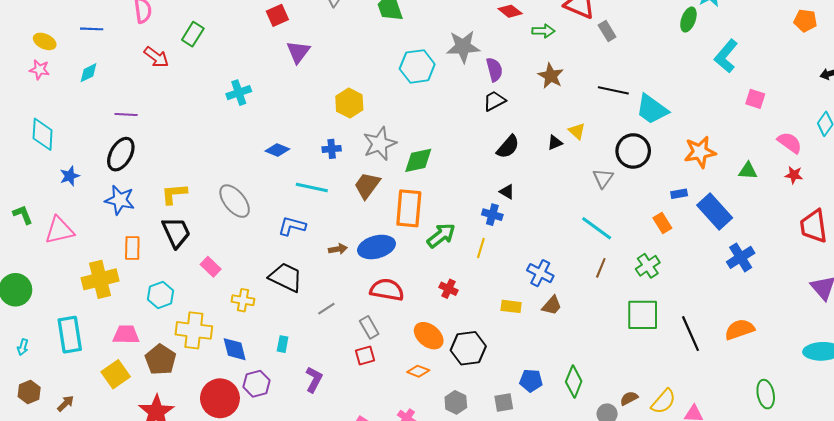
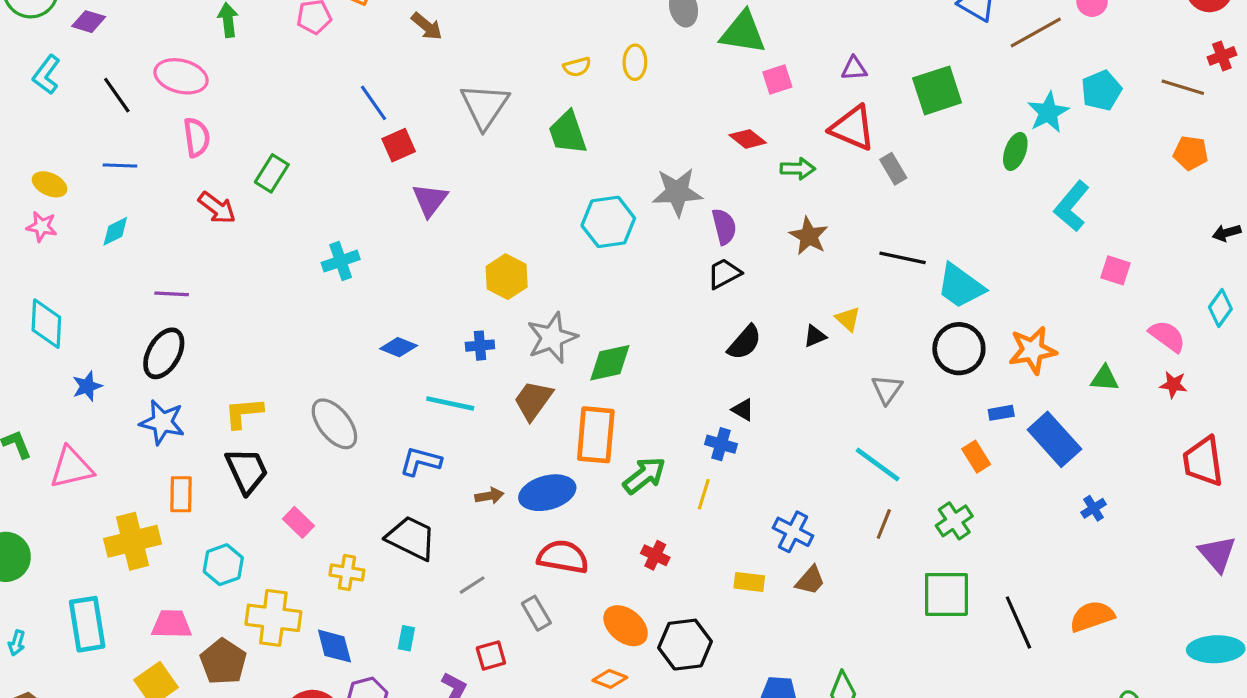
black circle: (633, 151) -> (959, 349), moved
blue cross: (741, 257) -> (1094, 508), size x0.6
red square: (365, 355) -> (491, 655), moved

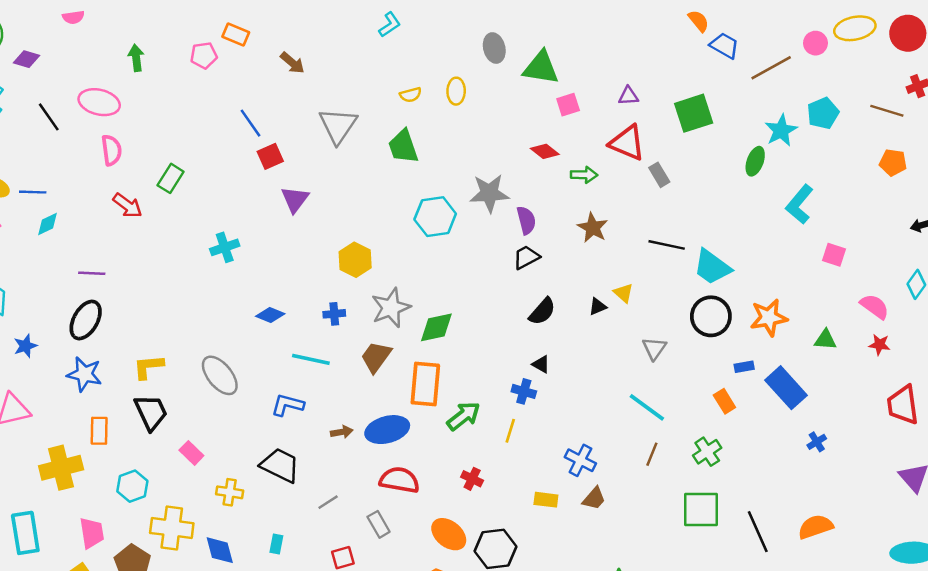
blue line: (120, 166) -> (33, 192), moved
pink trapezoid: (172, 624) -> (92, 533), turned 80

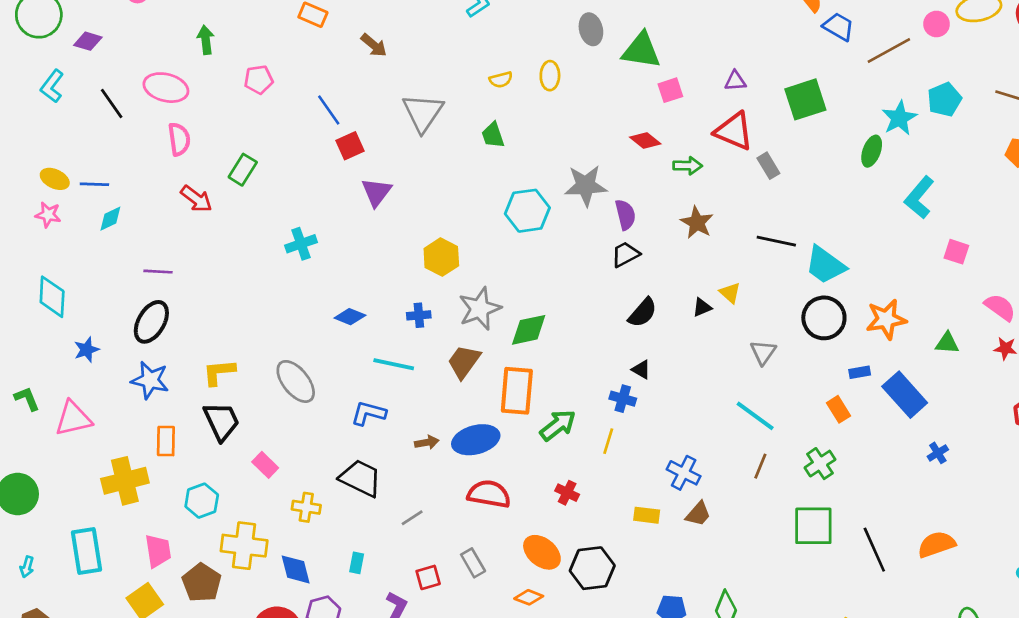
pink pentagon: (204, 55) -> (259, 80), moved
green trapezoid: (403, 146) -> (493, 135), size x0.7
gray rectangle: (379, 524) -> (473, 563), moved

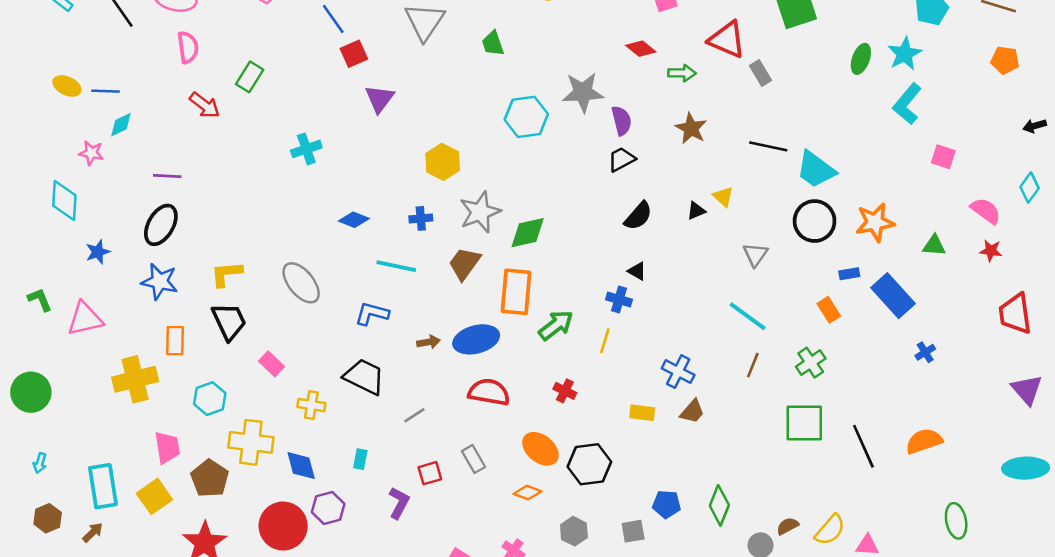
cyan star: (899, 118) -> (905, 54), moved
pink star: (48, 215) -> (91, 153), moved
cyan rectangle: (86, 551) -> (103, 486), moved

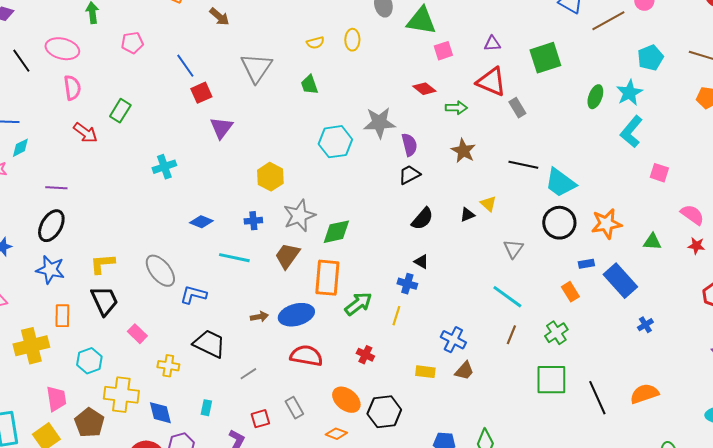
blue L-shape: (372, 314) -> (193, 295), moved

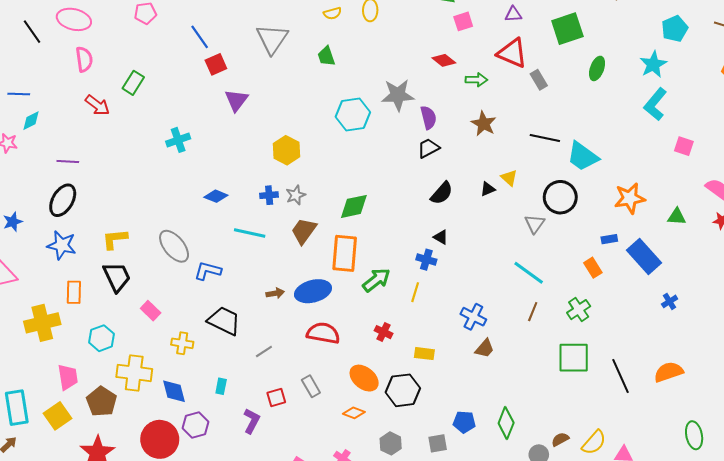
green ellipse: (595, 97) -> (597, 68), moved
gray star: (299, 216) -> (296, 195), moved, size x0.6
black circle: (559, 223) -> (560, 197), moved
yellow rectangle: (425, 372) -> (424, 354), moved

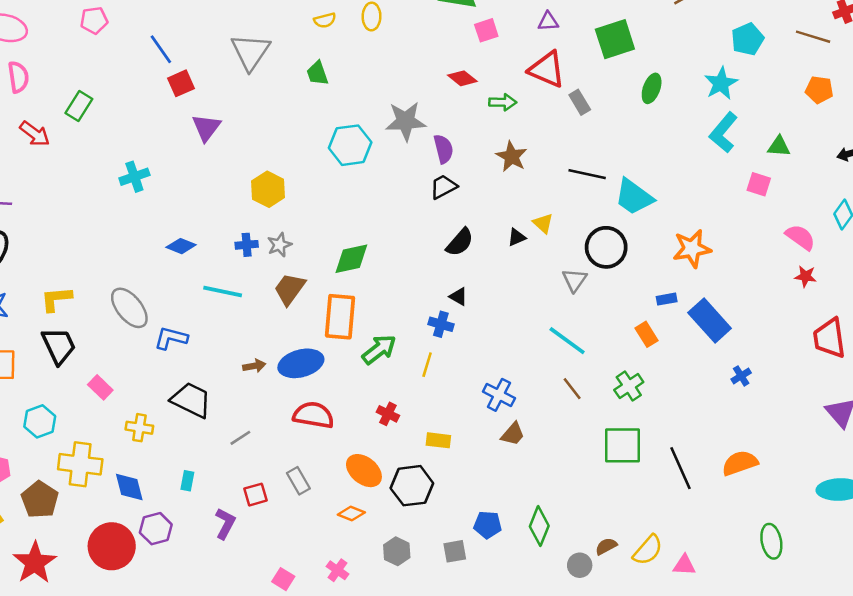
green triangle: (677, 217) -> (779, 146), moved
brown line: (533, 312) -> (572, 389), turned -60

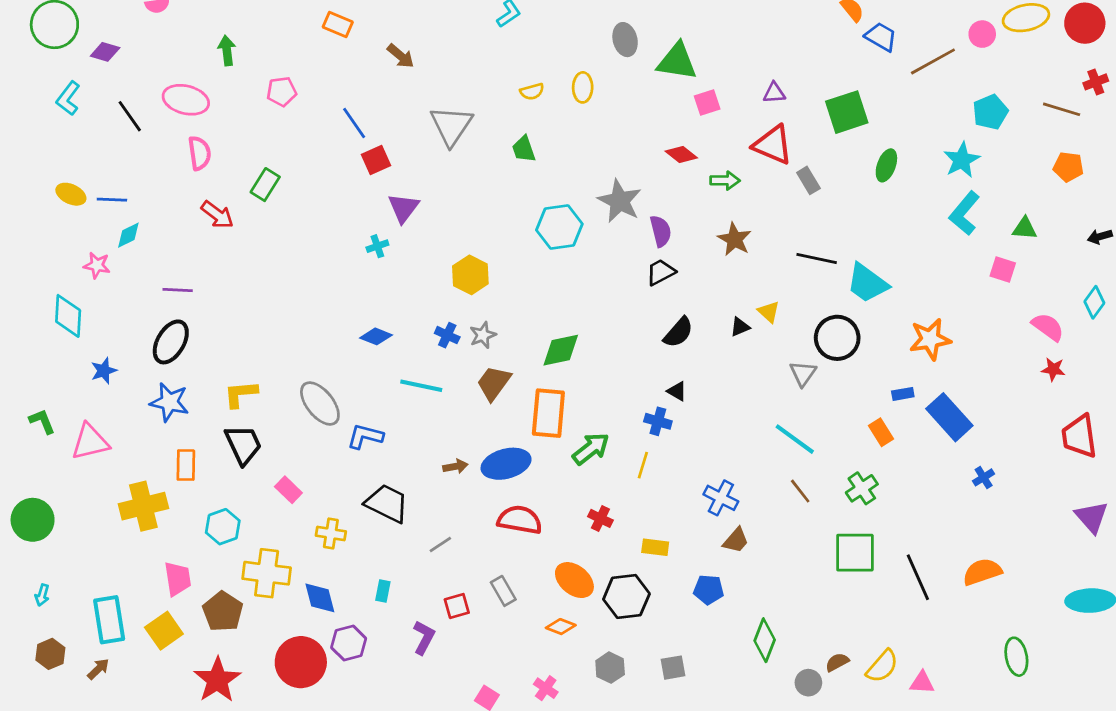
gray star: (406, 121) -> (620, 201), turned 30
cyan cross: (134, 177) -> (377, 246), moved, size x0.7
blue cross: (247, 245) -> (447, 335), turned 30
blue pentagon: (488, 525) -> (709, 590), moved

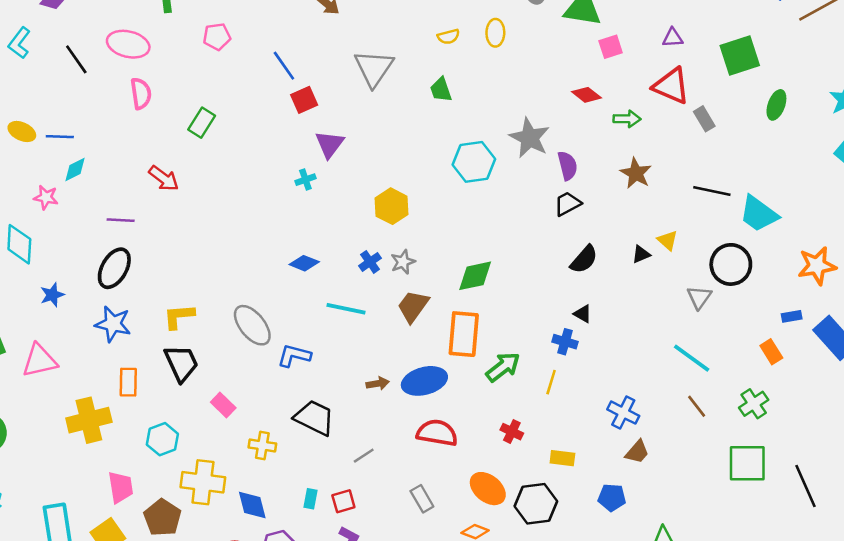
red arrow: (217, 215) -> (164, 178), moved
blue cross: (447, 335) -> (370, 262), turned 30
red square: (457, 606) -> (343, 501), moved

